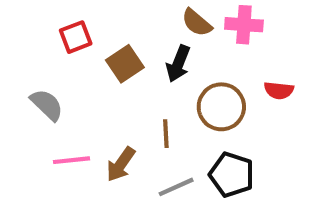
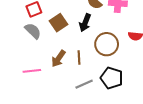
gray semicircle: (47, 105) -> (33, 31), moved
brown arrow: (121, 164) -> (58, 59), moved

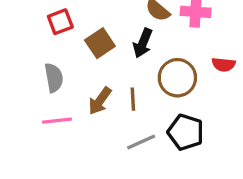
gray semicircle: (33, 31) -> (54, 78), moved, turned 36

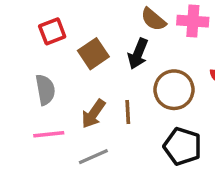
gray line: (141, 142) -> (93, 157), moved

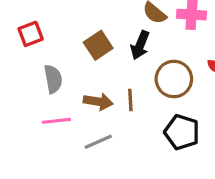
red square: (52, 31) -> (31, 34), moved
brown arrow: (93, 114) -> (98, 102), turned -116

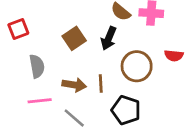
black pentagon: (182, 132) -> (126, 110), moved
gray line: (98, 142) -> (74, 118), turned 65

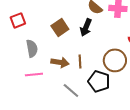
brown circle: (137, 66) -> (115, 60), moved
gray line: (74, 118) -> (71, 90), moved

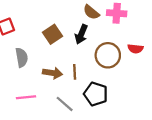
brown circle: (115, 60) -> (108, 55), moved
pink line: (34, 74) -> (26, 97), moved

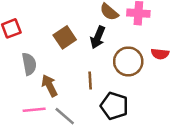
brown arrow: (53, 73) -> (49, 86), moved, turned -126
gray line: (65, 104) -> (65, 116), moved

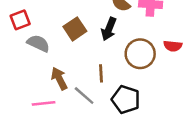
gray semicircle: (29, 64) -> (38, 43), moved, turned -55
gray line: (65, 116) -> (84, 96), moved

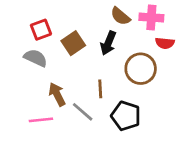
red square: (20, 20) -> (41, 30), moved
red semicircle: (173, 46) -> (165, 43), moved

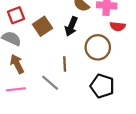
brown arrow: (57, 94) -> (17, 64), moved
black pentagon: (126, 116) -> (102, 86), moved

